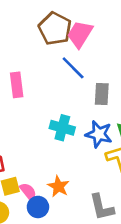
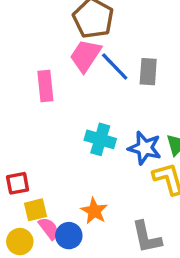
pink trapezoid: (80, 34) -> (85, 56), moved
gray rectangle: (102, 94) -> (148, 72), moved
pink semicircle: (28, 192) -> (49, 228), moved

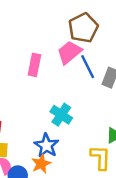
blue star: (145, 148) -> (46, 146), moved

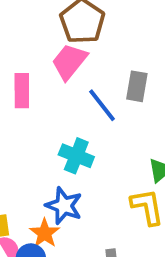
blue line: (88, 67) -> (102, 105), moved
orange star: (41, 164) -> (45, 233), moved

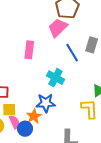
pink rectangle: (22, 91) -> (29, 50), moved
blue star: (64, 206) -> (46, 103), turned -30

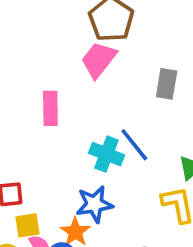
blue line: (72, 53) -> (134, 145), moved

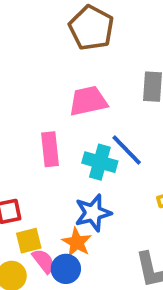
pink trapezoid: (99, 60) -> (88, 101), moved, turned 45
pink rectangle: (50, 108) -> (50, 149), moved

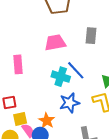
pink rectangle: (50, 149) -> (18, 64), moved
blue star: (93, 213) -> (70, 103), moved

